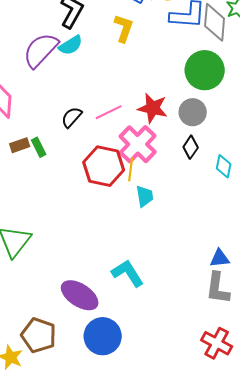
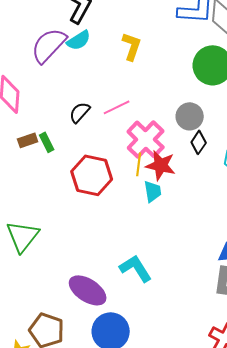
yellow L-shape: (124, 28) -> (132, 46), moved
red star: (153, 108) -> (161, 165), moved
gray circle: (193, 112) -> (190, 116), moved
red hexagon: (104, 166) -> (92, 175), moved

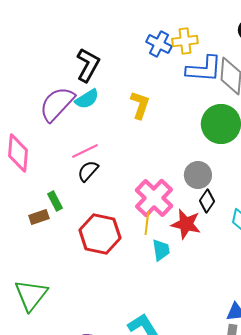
pink line: (117, 107) -> (85, 151), moved
brown rectangle: (28, 140) -> (39, 217), moved
red star: (161, 165) -> (186, 224), moved

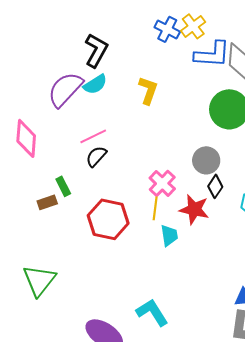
yellow cross: (185, 41) -> (193, 26), turned -30
pink cross: (154, 198) -> (162, 183), size x0.7

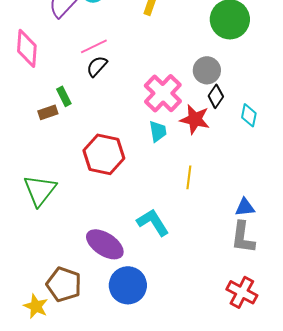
pink cross: (162, 183) -> (163, 93), size x1.4
yellow line: (155, 208) -> (189, 177), moved
red hexagon: (108, 219) -> (104, 154), moved
cyan trapezoid: (169, 235) -> (158, 131), moved

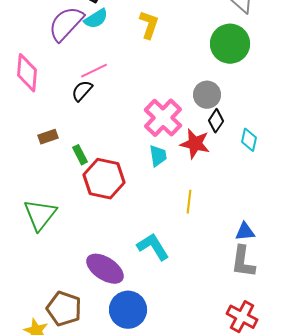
black semicircle: (97, 66) -> (82, 91), moved
green rectangle: (64, 96) -> (80, 155), moved

